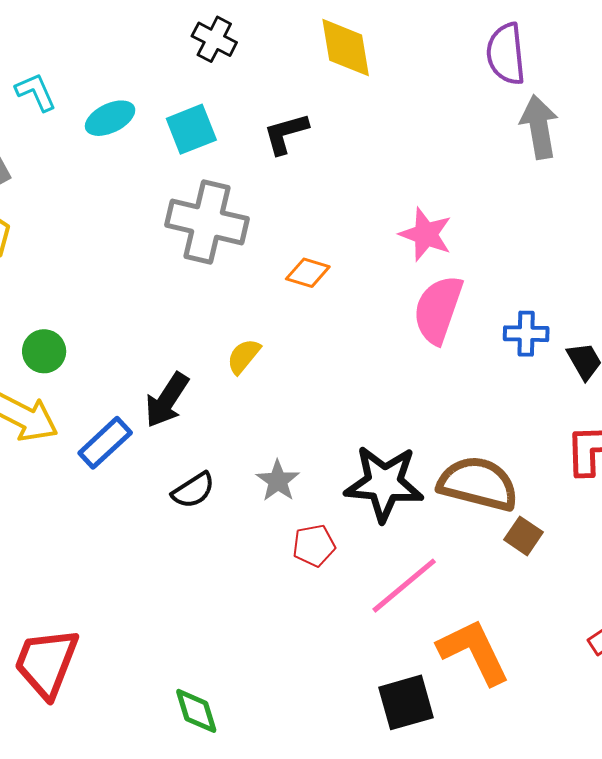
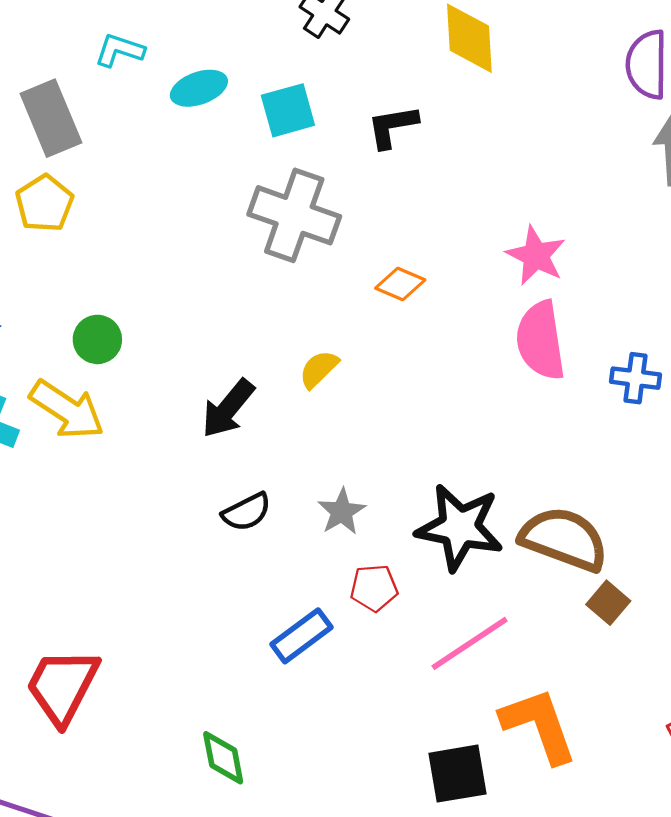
cyan L-shape: (36, 92) -> (120, 50), turned -54
pink semicircle: (438, 309) -> (541, 340), turned -34
blue rectangle: (105, 443) -> (301, 636), moved

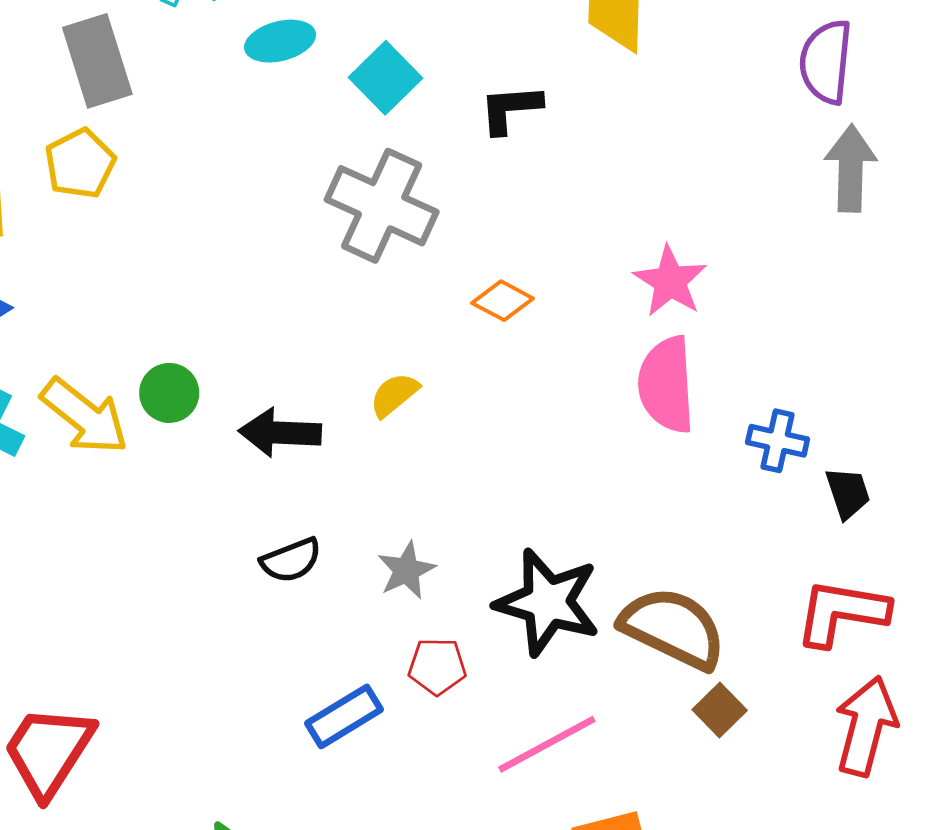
cyan square: (288, 110) -> (386, 78), turned -34
green circle: (97, 339) -> (169, 393), moved
black arrow: (228, 409) -> (280, 433), turned 48

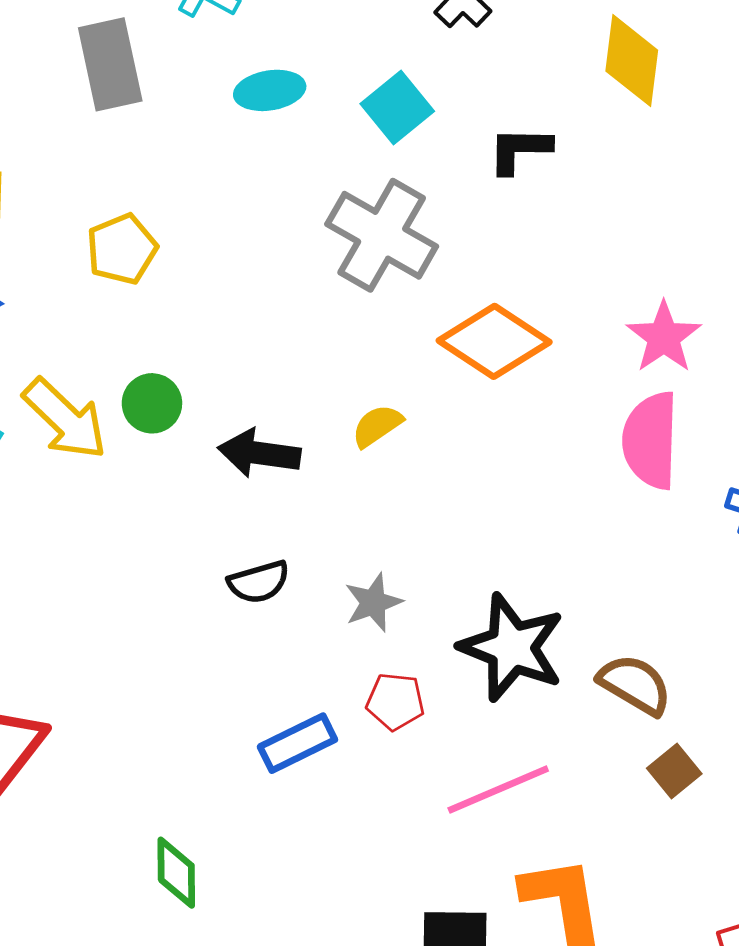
cyan ellipse: (280, 41) -> (270, 90), moved
yellow pentagon: (80, 164) -> (122, 249), moved
orange diamond: (503, 301) -> (494, 341), size x1.8
brown semicircle: (673, 628) -> (635, 685), size x0.7

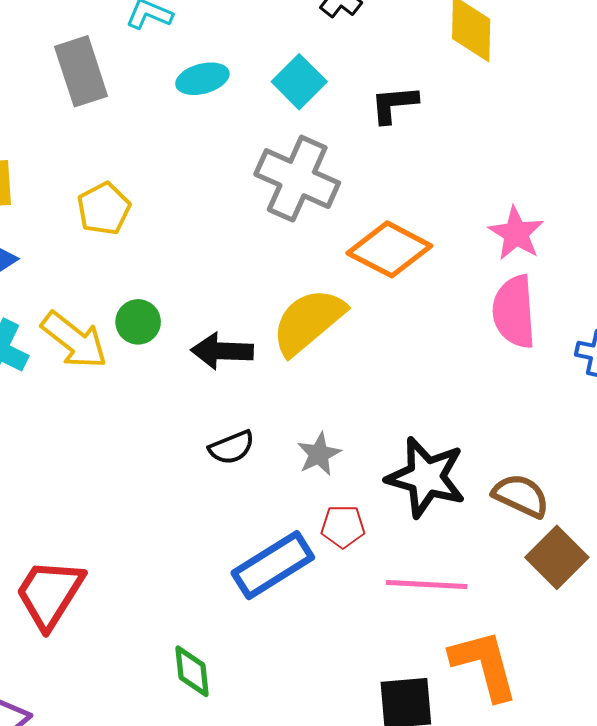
yellow semicircle: (377, 426) -> (308, 322), size x2.0
blue rectangle: (297, 743) -> (273, 565), size x1.4
brown square: (674, 771) -> (557, 557), size x1.5
pink line: (498, 789) -> (427, 585), turned 32

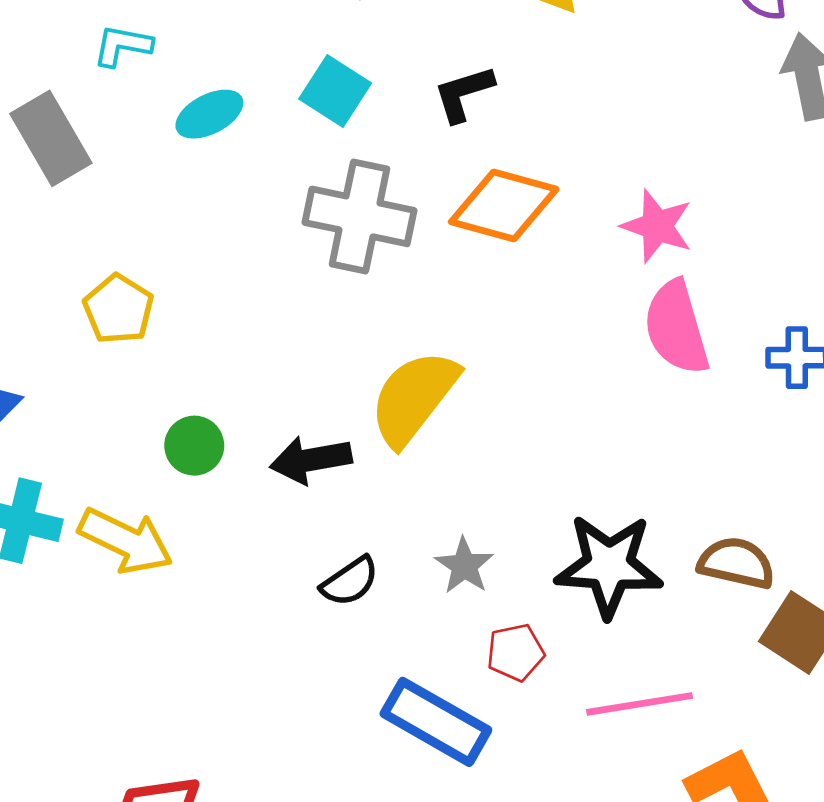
orange diamond: (389, 249) -> (504, 205), moved
yellow arrow: (74, 340) -> (126, 541), moved
blue rectangle: (273, 565) -> (436, 722), turned 74

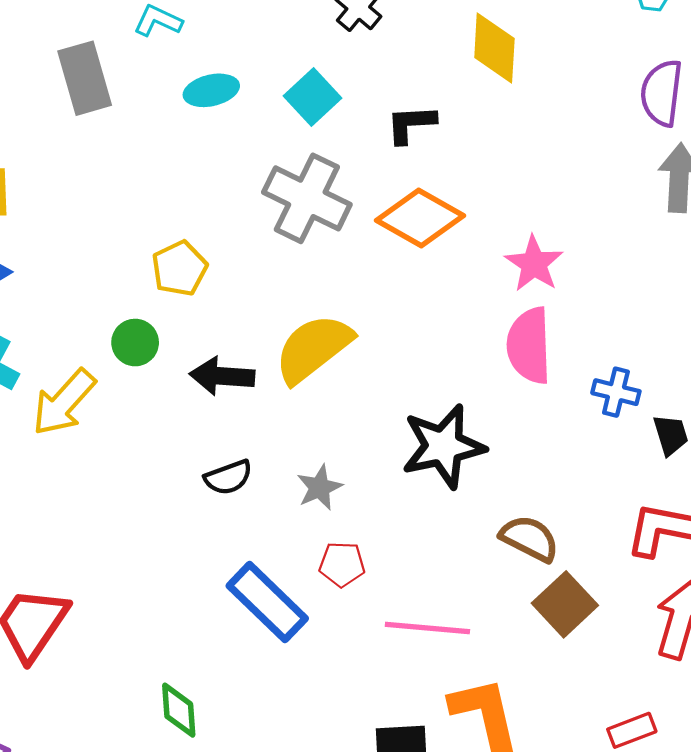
yellow pentagon: (118, 309) -> (179, 268), moved
yellow arrow: (126, 541) -> (64, 402), turned 92
black star: (609, 566) -> (443, 446), moved, turned -30

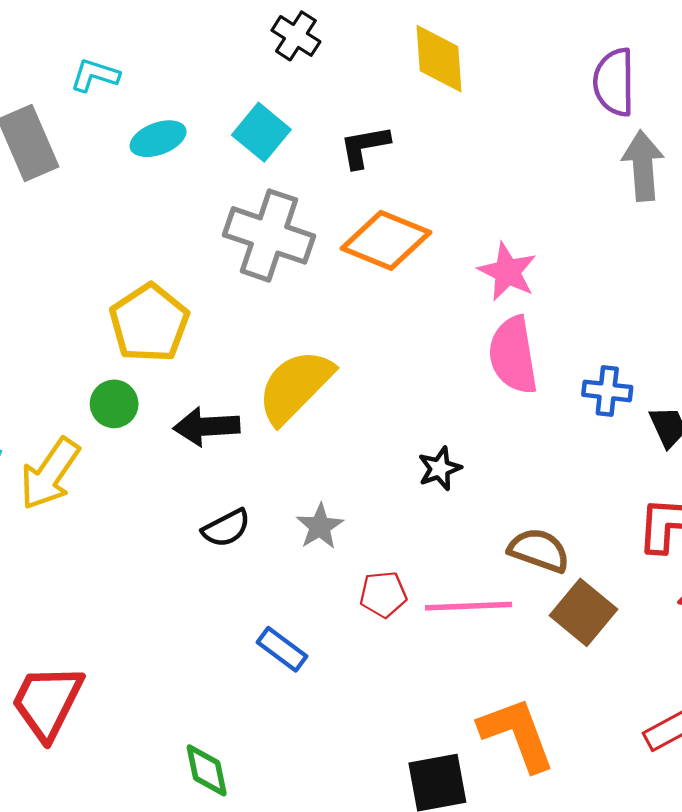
yellow pentagon: (179, 268) -> (149, 323), size x1.4
black star: (443, 446) -> (440, 469), size x0.5
red pentagon: (342, 564) -> (383, 594), moved
blue rectangle: (267, 602) -> (282, 649), size x0.6
pink line: (427, 628) -> (469, 606), moved

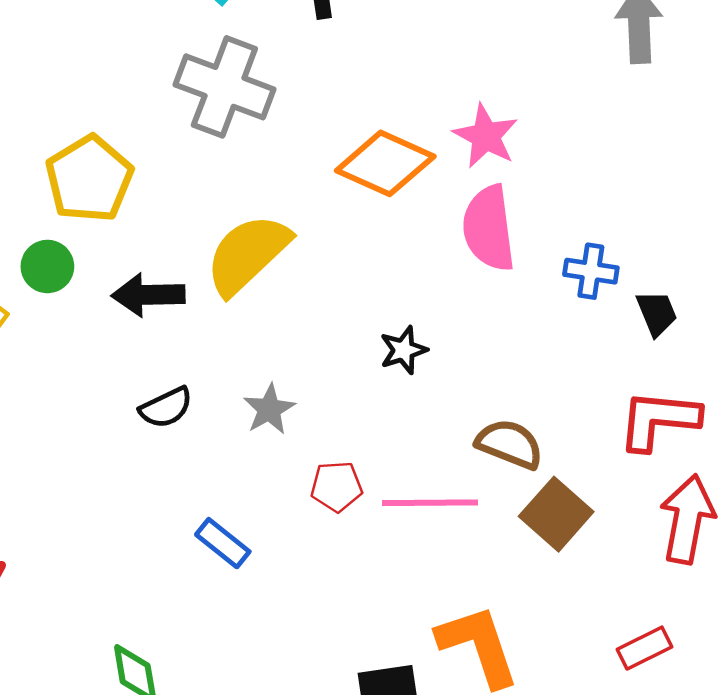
orange diamond: (386, 240) -> (385, 163), moved

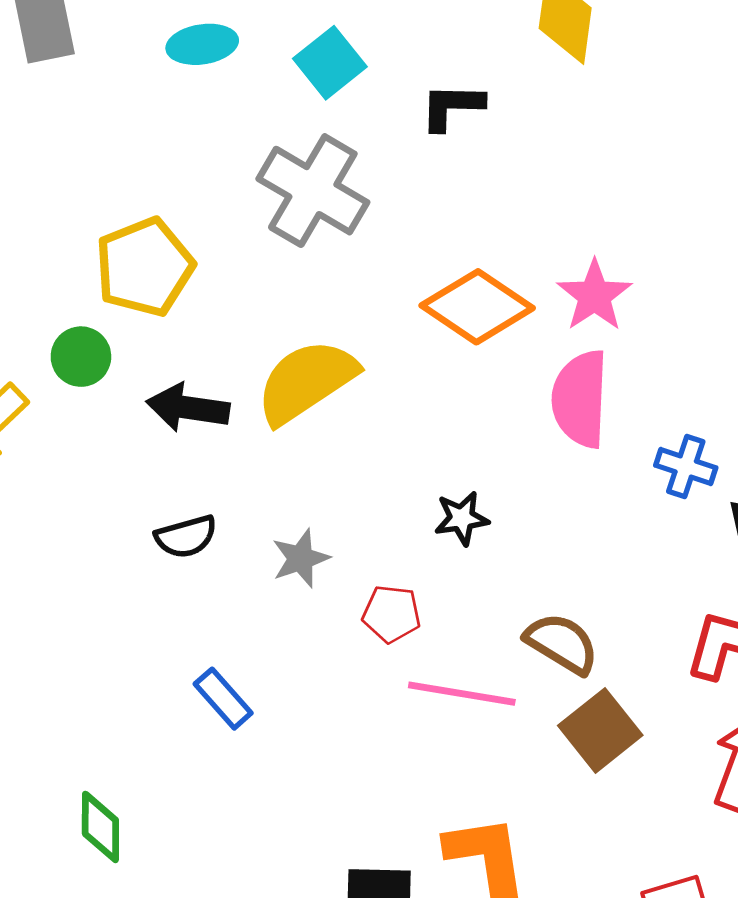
red pentagon: (336, 486) -> (392, 614), moved

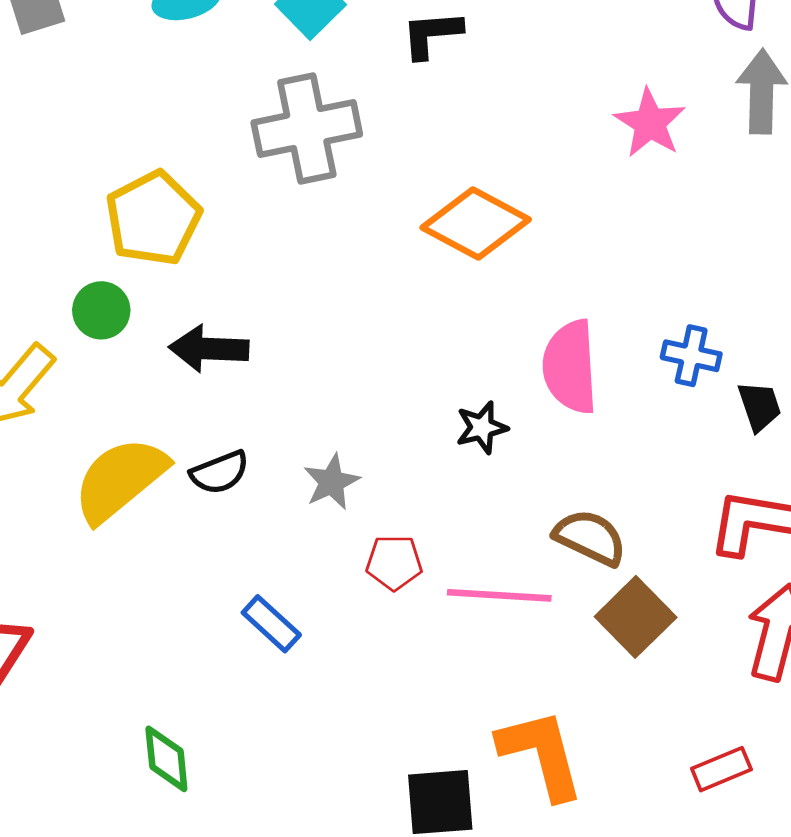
gray cross: (313, 191) -> (307, 128), turned -36
pink star: (594, 296) -> (650, 123), moved
yellow semicircle: (306, 381) -> (120, 480), moved
pink semicircle: (580, 399) -> (570, 367), moved
red pentagon: (392, 614) -> (394, 562), moved

